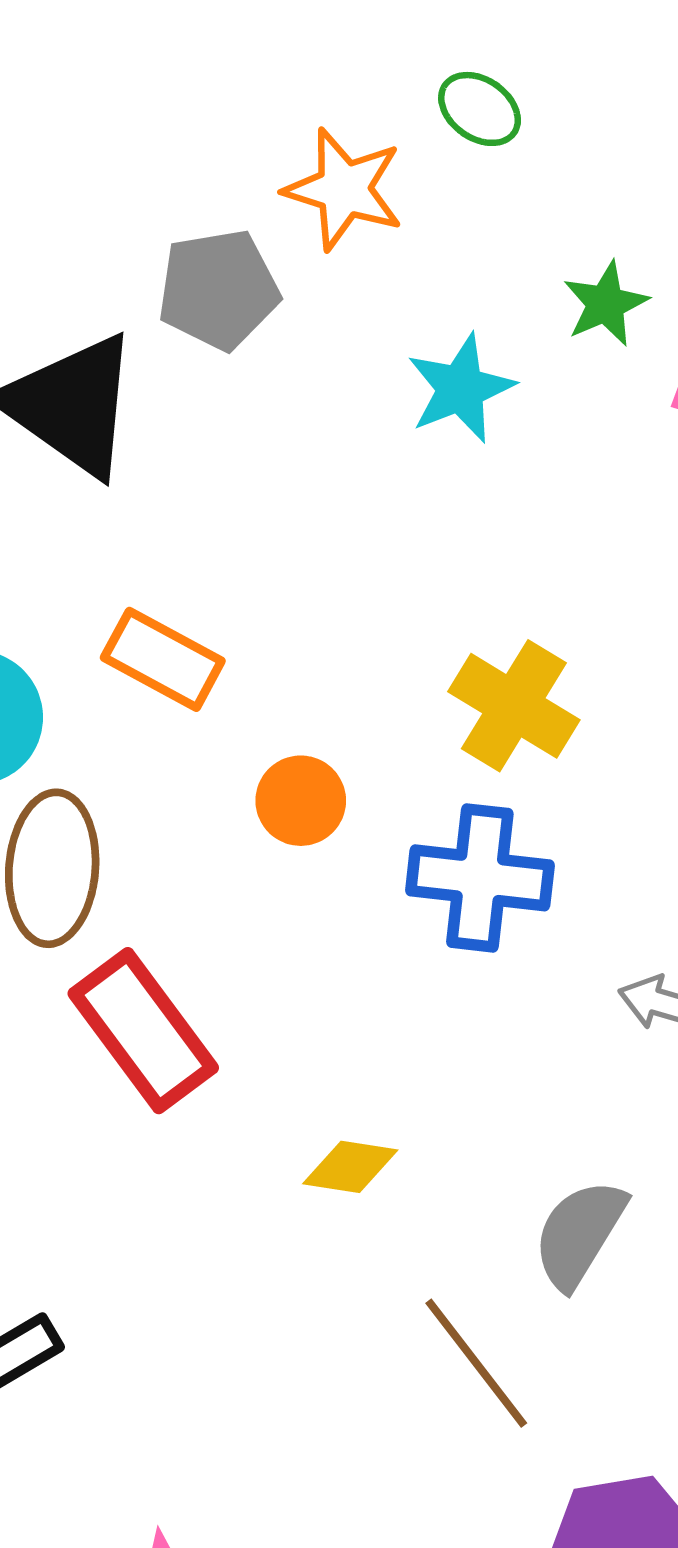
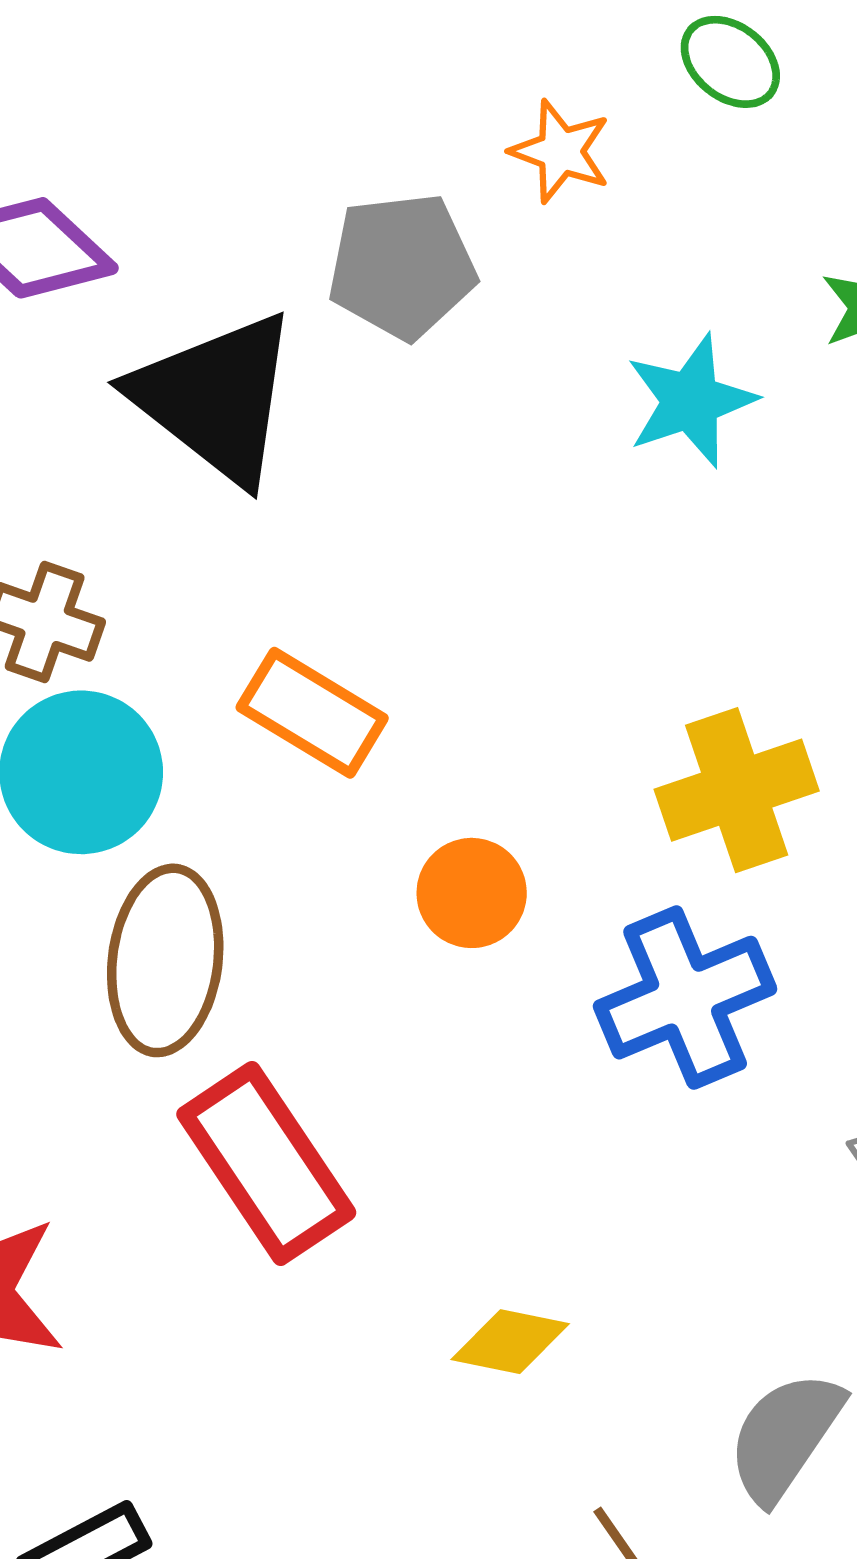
orange star: (344, 189) -> (561, 151), size x0.7
yellow cross: (514, 706) -> (737, 790), turned 37
blue cross: (480, 878) -> (685, 998), turned -32

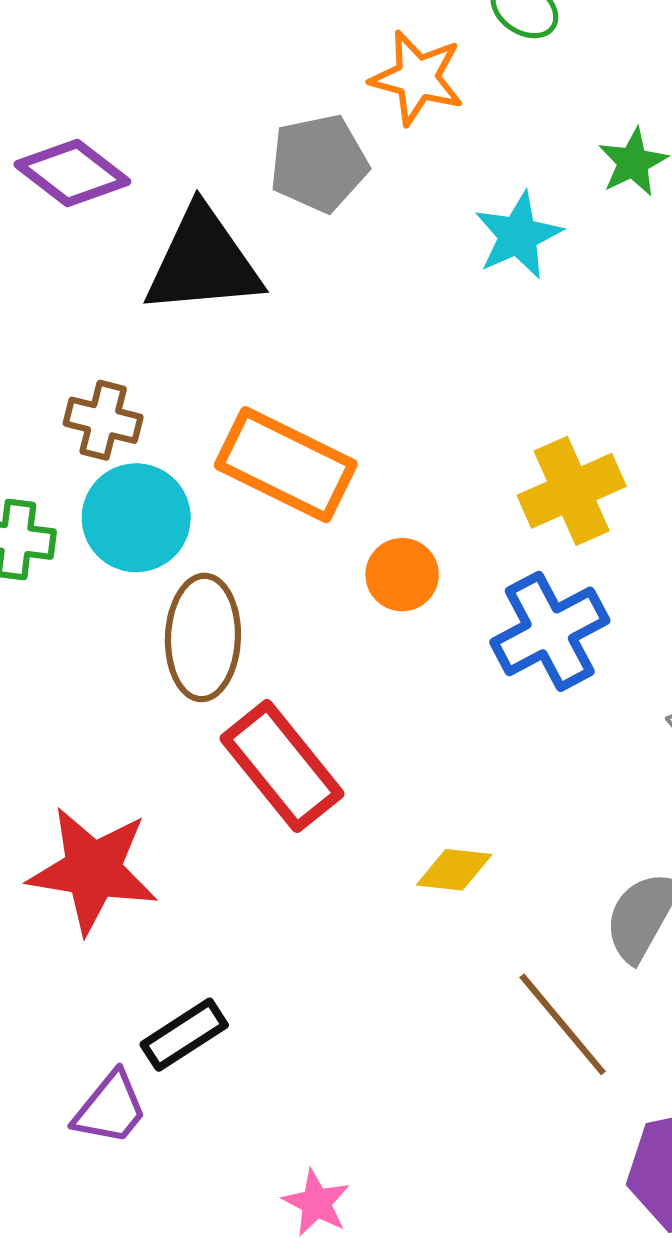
orange star: (561, 151) -> (417, 78), size x1.4
black triangle: (216, 398) -> (203, 262), turned -38
orange rectangle: (312, 713) -> (286, 465), size x1.4

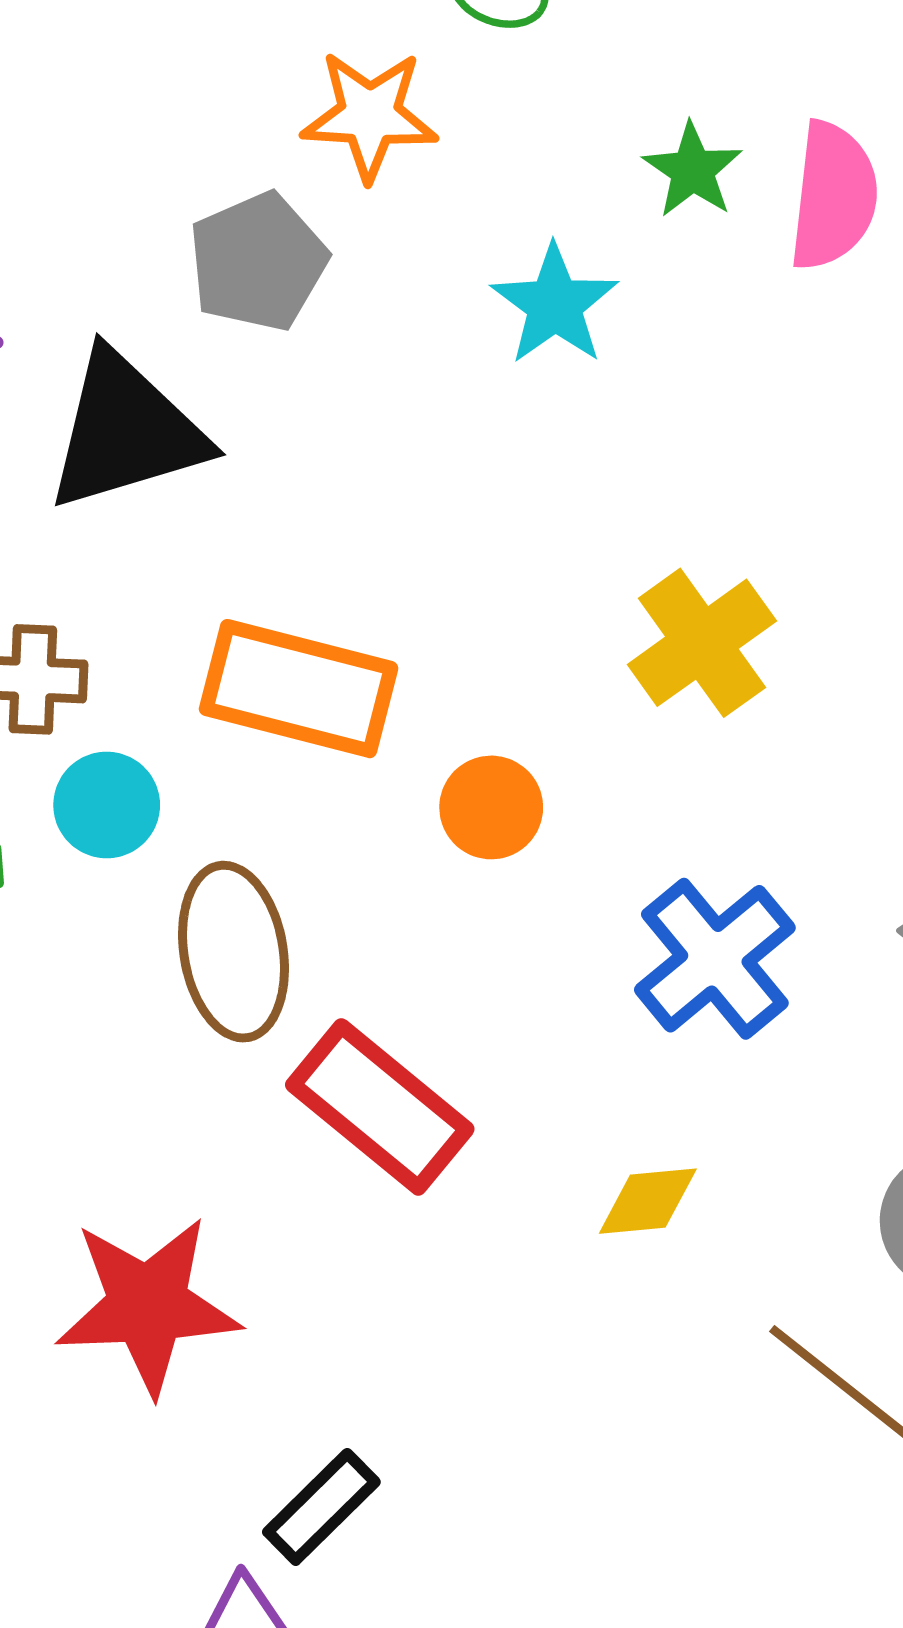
cyan circle: (136, 518) -> (107, 805), size x0.7
blue cross: (550, 631) -> (715, 959), moved

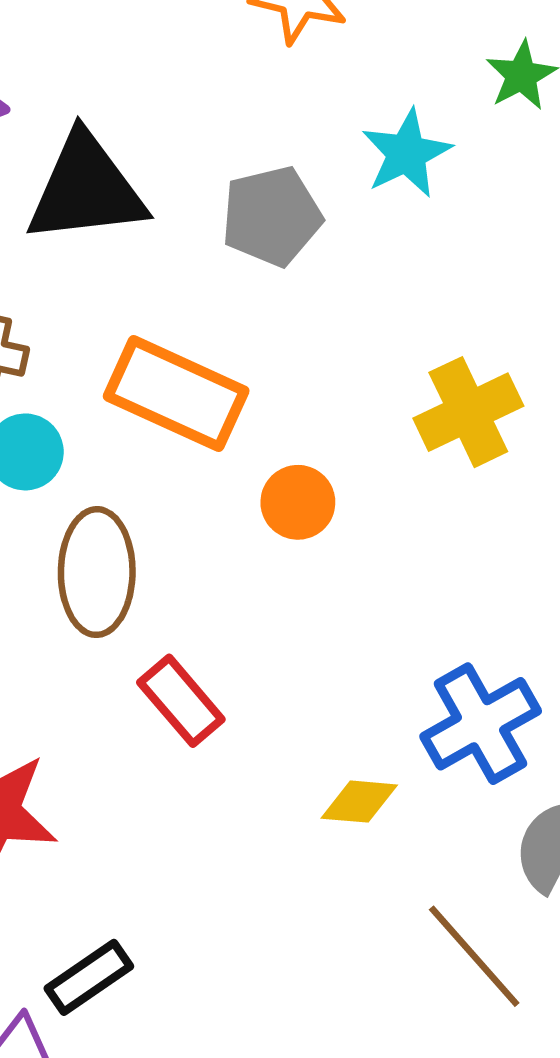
gray pentagon: (258, 262) -> (272, 216), moved
blue cross: (715, 959) -> (481, 724), moved
red rectangle: (380, 1107) -> (181, 701), size x0.7

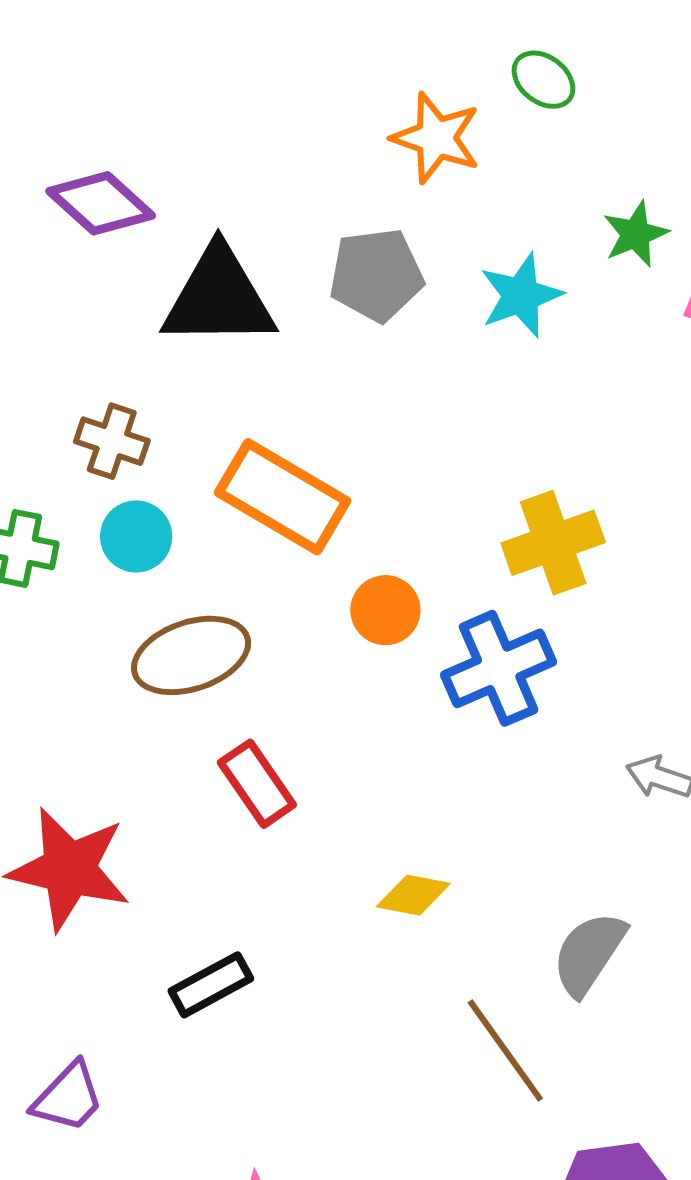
gray pentagon: (272, 216) -> (376, 275), moved
brown ellipse: (97, 572) -> (191, 655), turned 65
blue cross: (481, 724) -> (499, 668), moved
black rectangle: (89, 977) -> (211, 985), moved

